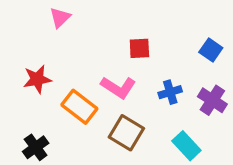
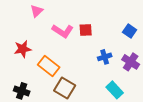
pink L-shape: (118, 87) -> (63, 31), moved
brown square: (126, 133) -> (65, 88), moved
black cross: (36, 147) -> (22, 91), turned -35

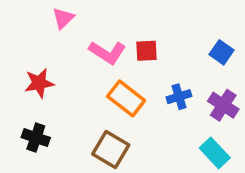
orange rectangle: (49, 66) -> (126, 98), moved
cyan rectangle: (115, 90) -> (215, 153), moved
black cross: (22, 91) -> (36, 138), moved

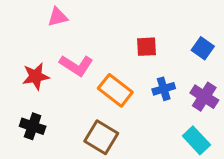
pink triangle: (63, 18) -> (58, 17), turned 30
red square: (147, 51) -> (147, 47), moved
pink L-shape: (107, 52) -> (76, 65), moved

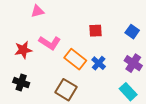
blue cross: (164, 89) -> (99, 63), moved, turned -32

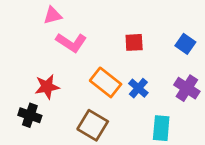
pink L-shape: (50, 43) -> (71, 42), moved
red star: (23, 50) -> (47, 87), moved
cyan rectangle: (128, 92) -> (161, 128), moved, turned 48

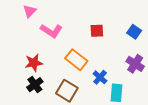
pink triangle: (53, 15) -> (30, 11), moved, turned -32
blue cross: (138, 88) -> (100, 77), moved
black cross: (30, 115) -> (35, 85), moved, turned 35

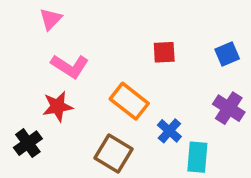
pink L-shape: (51, 31) -> (70, 66), moved
blue square: (134, 32) -> (227, 54), turned 32
black cross: (35, 85) -> (28, 143), moved

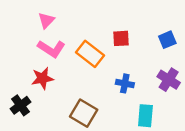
pink triangle: (51, 19) -> (46, 20), moved
orange rectangle: (129, 101) -> (90, 54), moved
blue cross: (169, 131) -> (125, 83), moved, turned -30

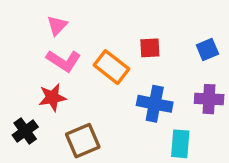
purple cross: (169, 80) -> (209, 99), turned -30
blue cross: (125, 83) -> (155, 104), size x1.5
brown square: (84, 113) -> (83, 141), moved, turned 36

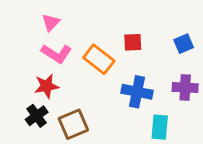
black cross: (25, 131) -> (37, 116), moved

